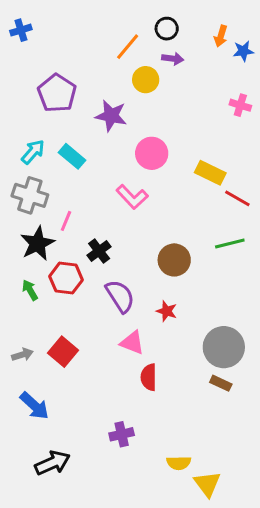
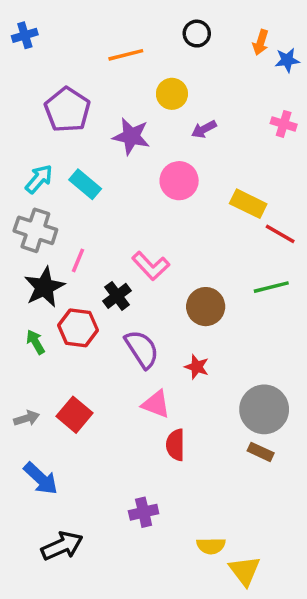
orange line: (128, 47) -> (126, 55), moved, turned 36
purple arrow: (173, 59) -> (204, 129), moved, turned 145
pink L-shape: (132, 197) -> (151, 266), moved

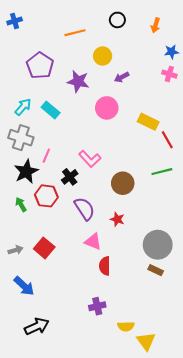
blue star: (287, 60) -> (171, 52), moved
red line: (280, 234) -> (167, 140), turned 30
purple cross: (144, 512) -> (97, 306), moved

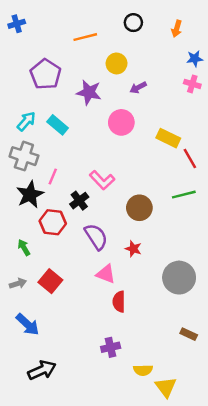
green arrow: (21, 204) -> (24, 247), moved
brown rectangle: (156, 270) -> (189, 334), moved

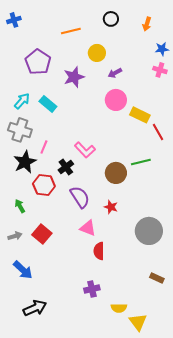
purple star: (89, 92) -> (74, 77), turned -30
pink circle: (121, 122) -> (116, 100), moved
green line: (184, 195) -> (141, 162), moved

